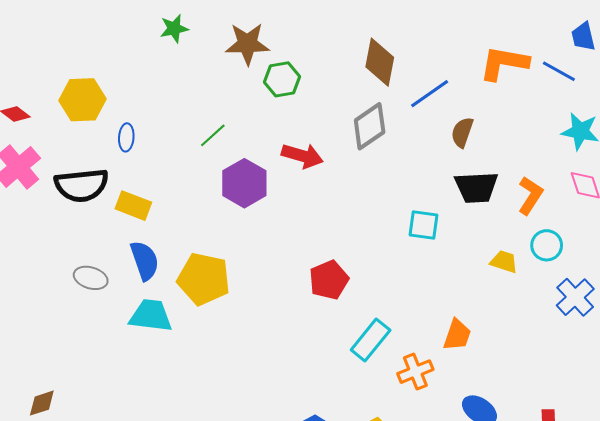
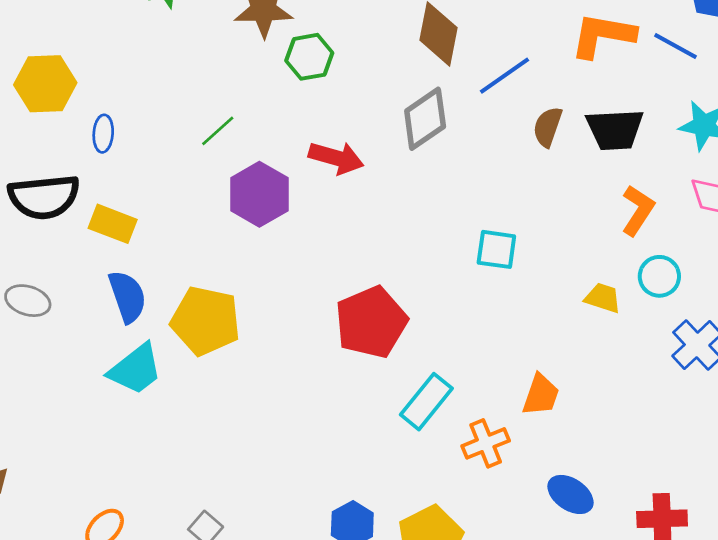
black trapezoid: (476, 187) -> (615, 130), moved
gray ellipse: (91, 278) -> (28, 301), moved
red pentagon: (329, 280) -> (371, 322), size x1.4
cyan trapezoid: (151, 316) -> (136, 369), turned 135

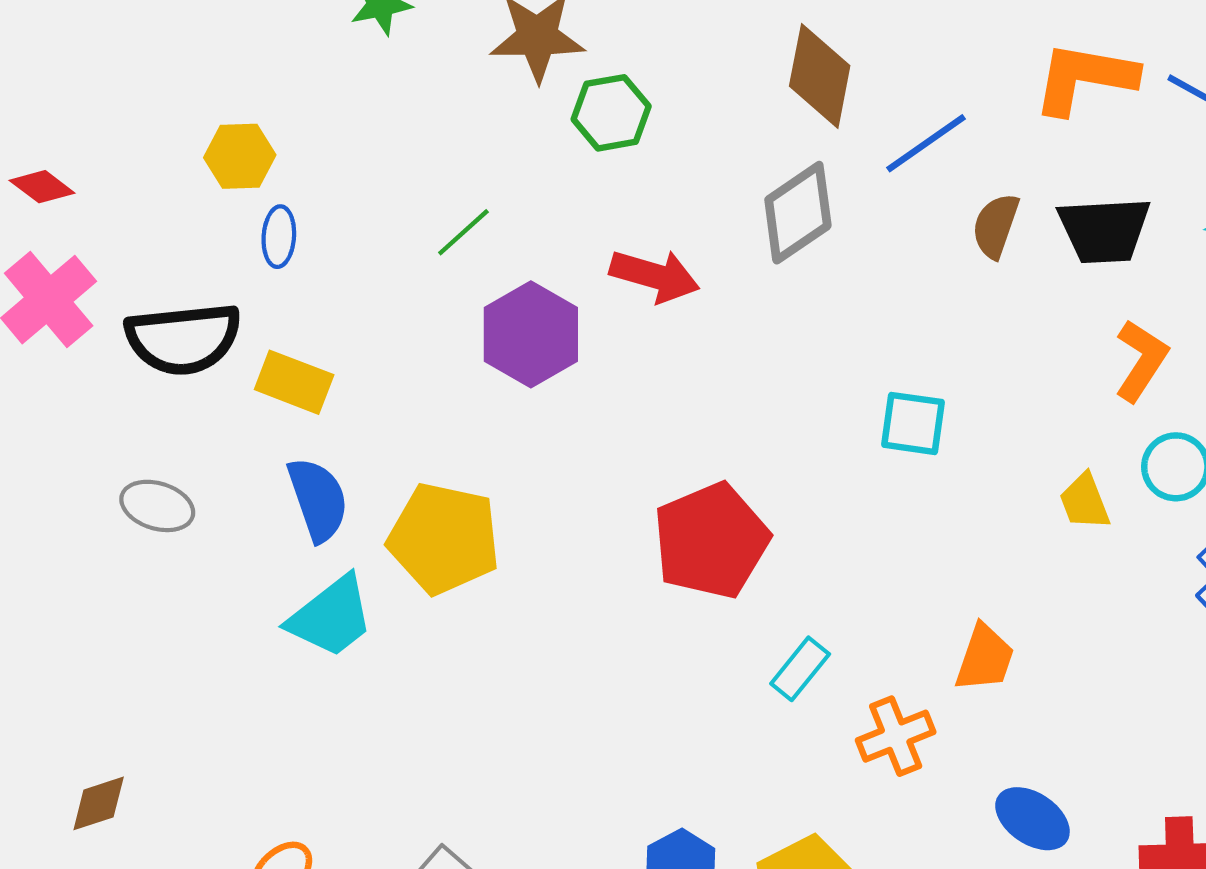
yellow hexagon: (45, 84) -> (240, 156), moved, size x0.7
yellow trapezoid: (603, 298) -> (1085, 502), turned -129
cyan rectangle: (426, 402) -> (800, 669), size x0.7

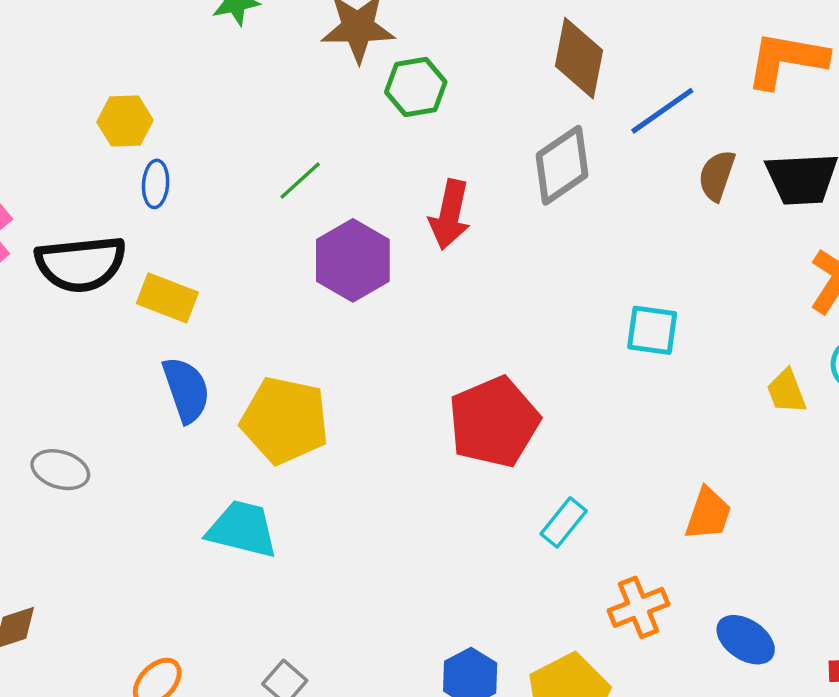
red arrow: (655, 276) -> (450, 215), turned 86
gray ellipse: (157, 506) -> (60, 470), moved
cyan trapezoid: (331, 617) -> (242, 529), moved, turned -128
orange cross: (896, 736) -> (639, 607), moved

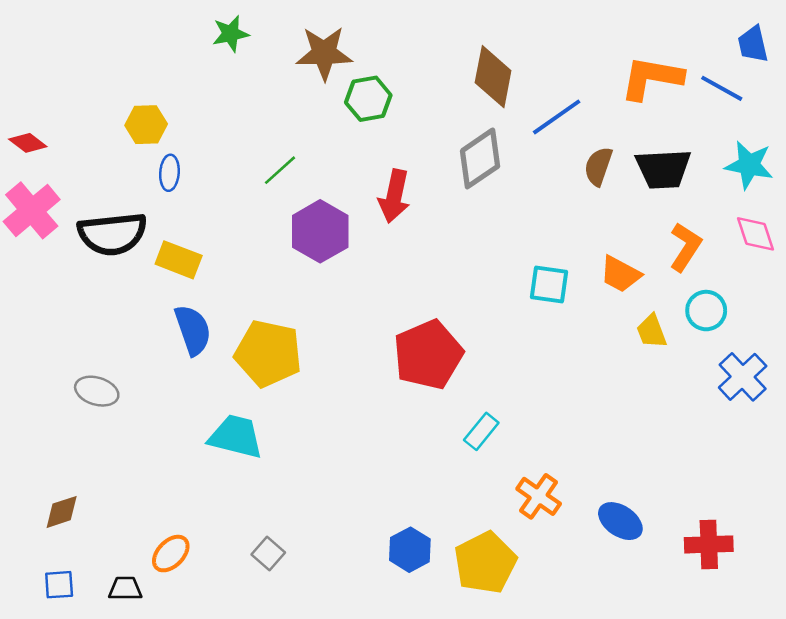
orange trapezoid: (708, 514) -> (620, 274), moved, turned 99
orange cross: (639, 607) -> (539, 496), turned -33

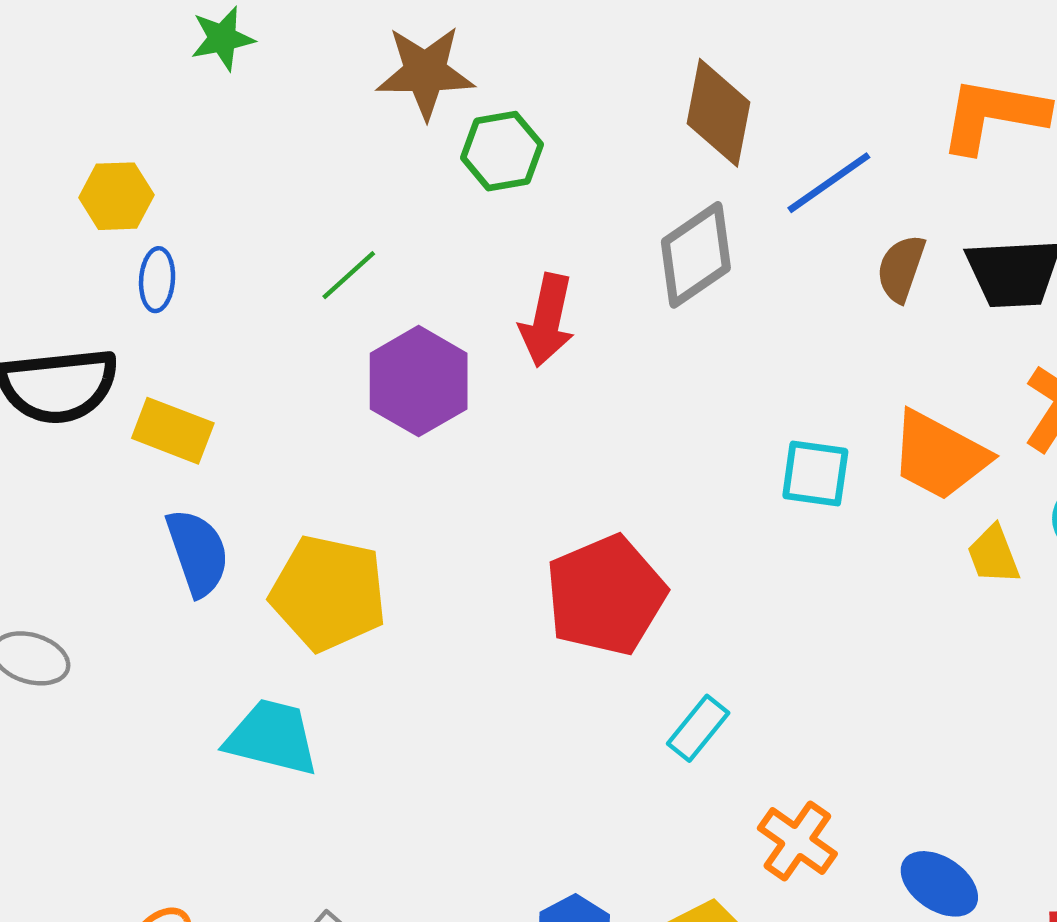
green star: (231, 34) -> (222, 38), moved
orange trapezoid: (620, 274) -> (939, 455), size x1.4

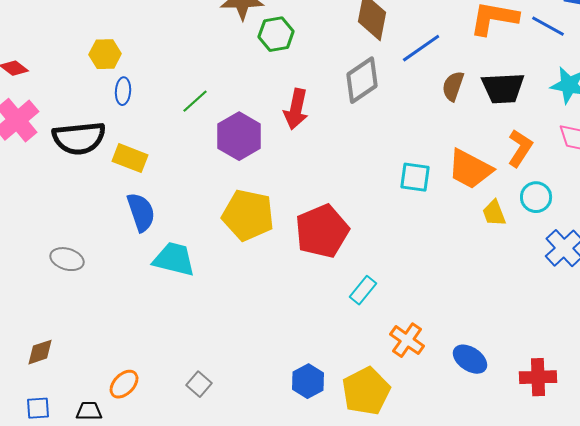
green line: (349, 275) -> (195, 101), moved
yellow pentagon: (328, 593) -> (248, 215), moved
cyan trapezoid: (272, 737) -> (174, 259), moved

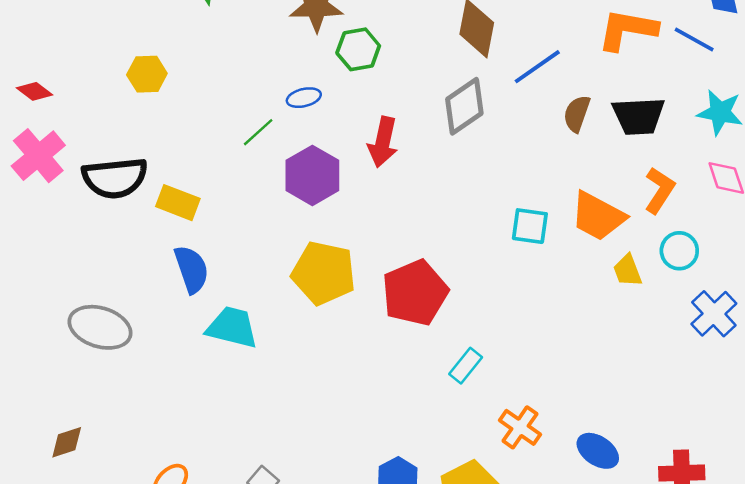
blue ellipse: (123, 91) -> (304, 98), moved, turned 72
gray ellipse: (67, 259) -> (100, 327), size x1.5

